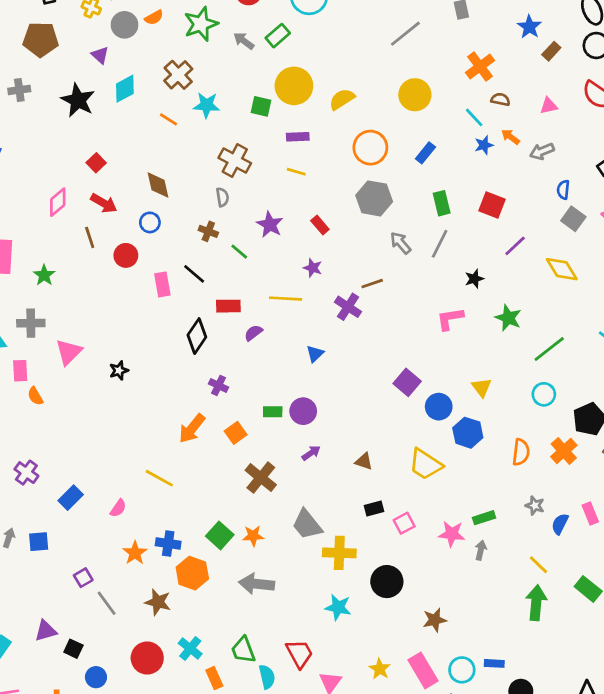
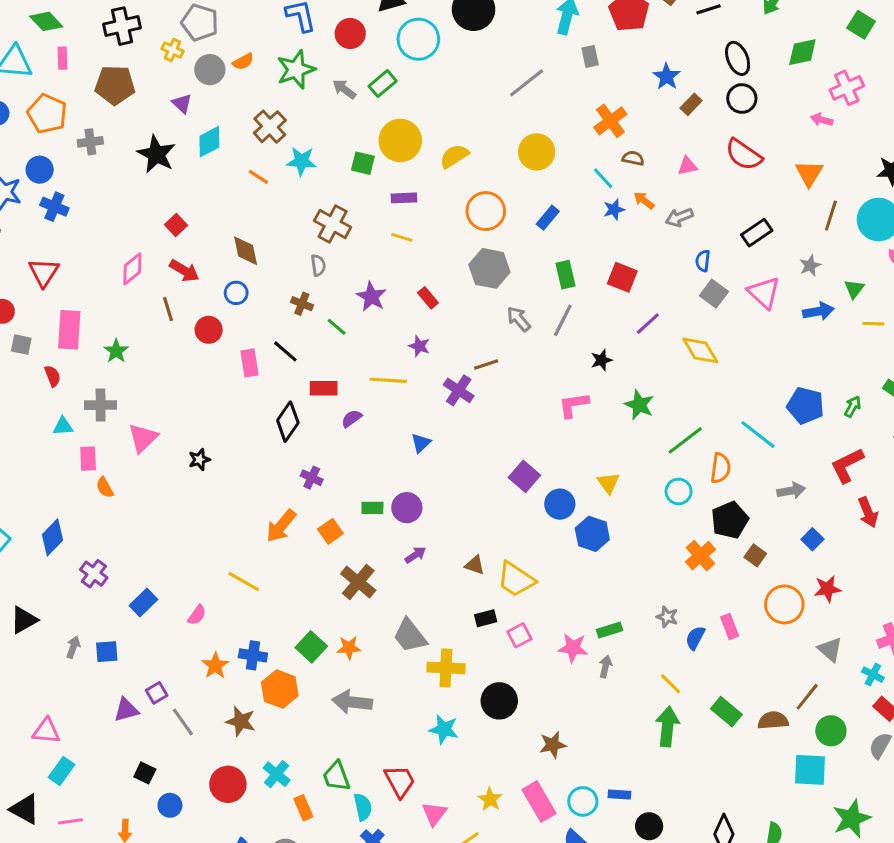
orange semicircle: (521, 452) -> (721, 468), moved
yellow trapezoid: (425, 464) -> (516, 579), moved
purple triangle: (46, 631) -> (126, 710), moved

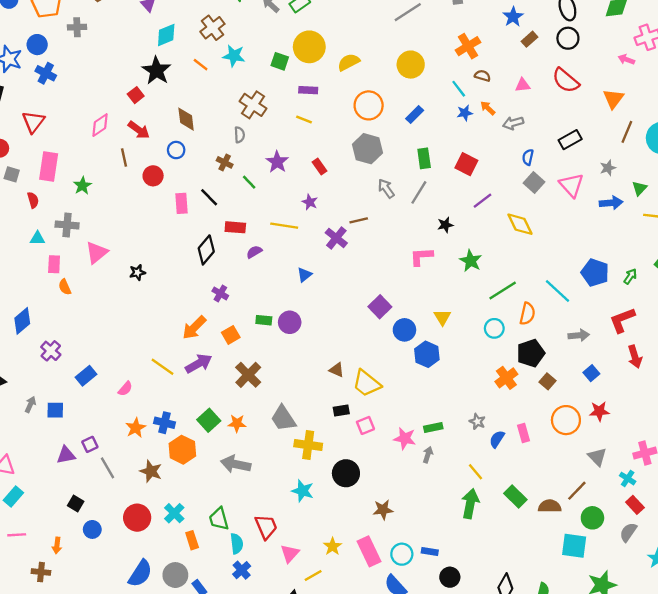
black star: (156, 154) -> (156, 71), moved
purple arrow: (415, 555) -> (199, 364), moved, size x1.6

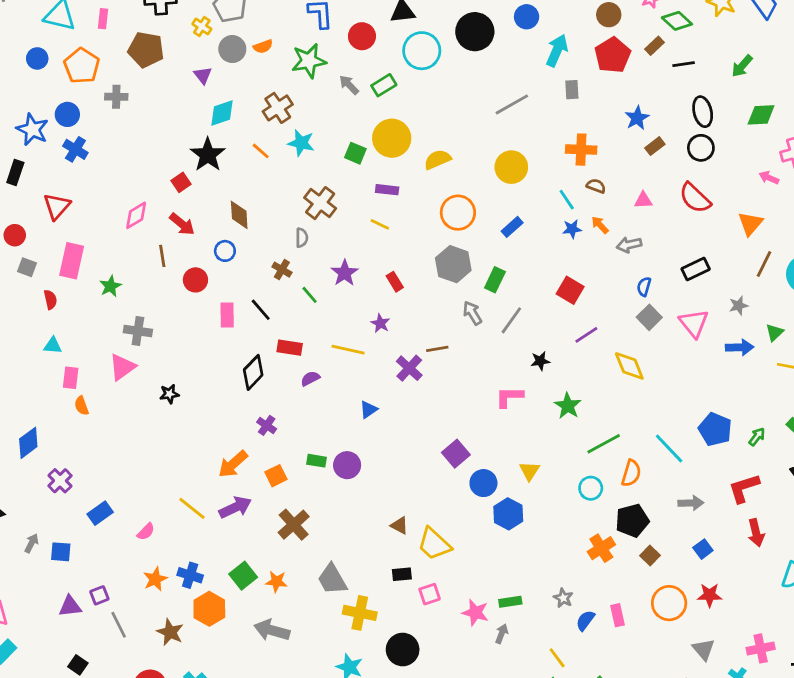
orange cross: (468, 46) -> (581, 150), turned 30
green rectangle: (424, 158) -> (495, 280), moved, turned 30
gray cross: (67, 225) -> (138, 331), moved

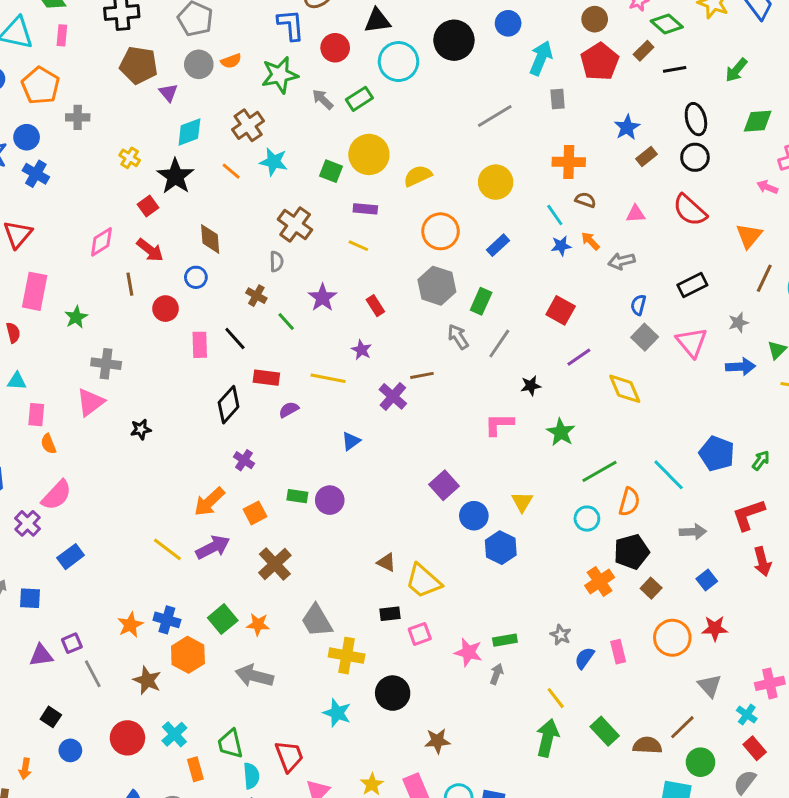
yellow cross: (202, 26) -> (130, 158), moved
brown pentagon: (146, 50) -> (139, 65), moved
pink semicircle: (146, 532) -> (57, 495), moved, size x1.6

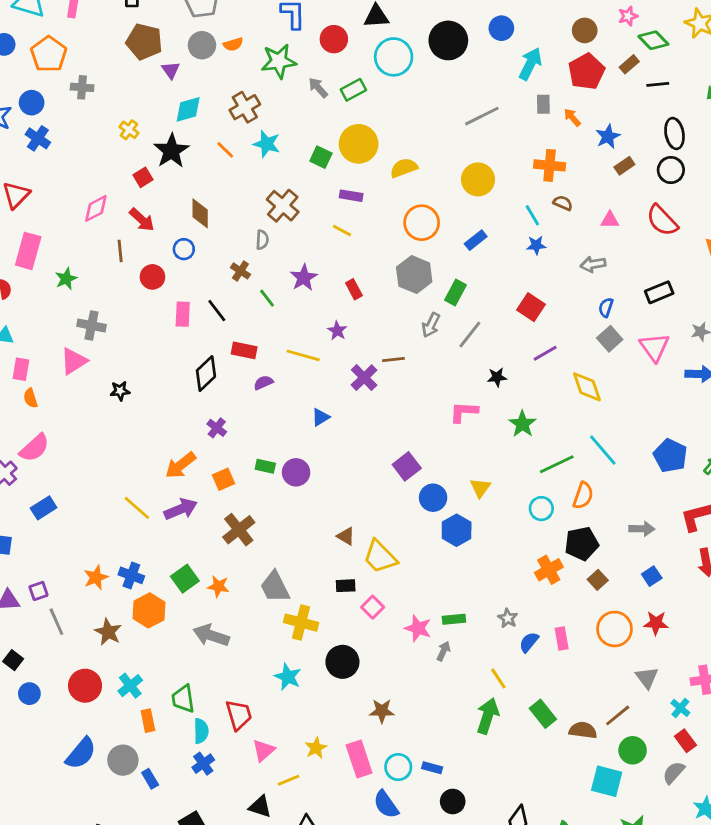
orange arrow: (590, 241) -> (572, 117), moved
gray arrow: (458, 337) -> (431, 325), turned -125
cyan line: (669, 475) -> (603, 450), moved
pink square: (420, 634) -> (373, 607), turned -30

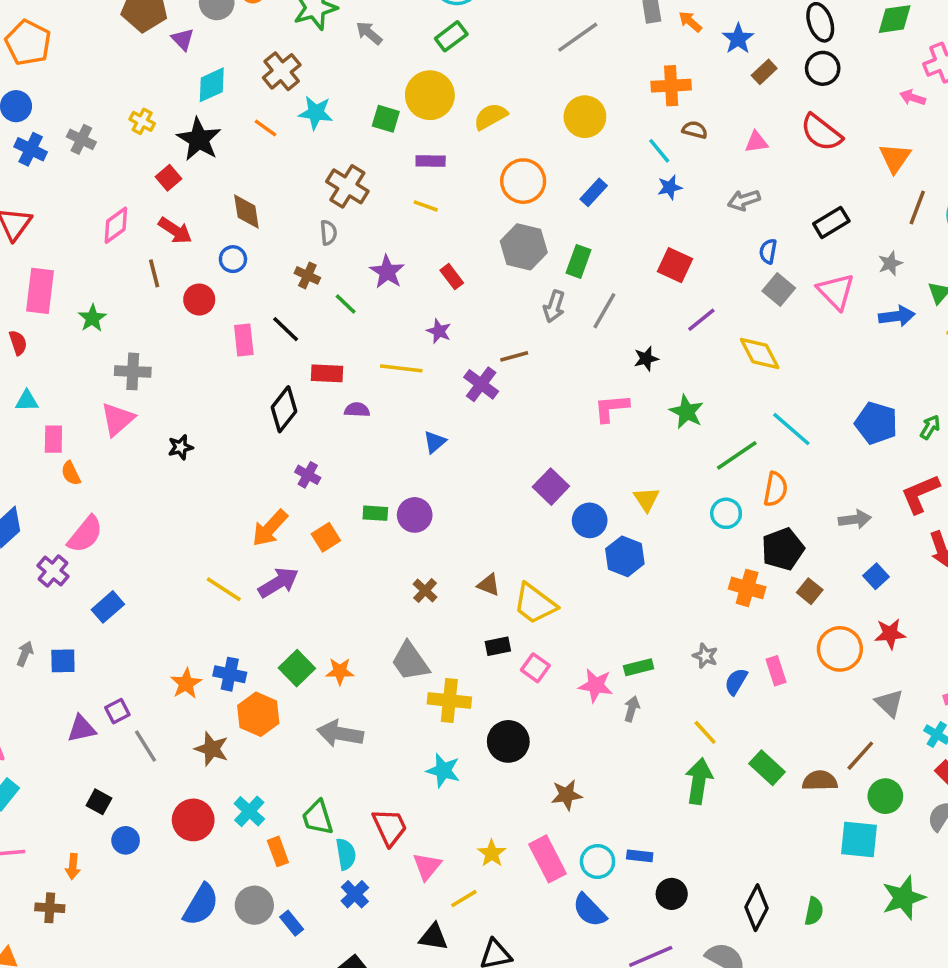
gray cross: (82, 87) -> (81, 139), moved, turned 30
green rectangle: (353, 90) -> (451, 36), moved
purple semicircle: (263, 383) -> (357, 410), turned 36
brown cross: (239, 530) -> (425, 591), moved, size x0.6
orange cross: (549, 570) -> (747, 588), turned -36

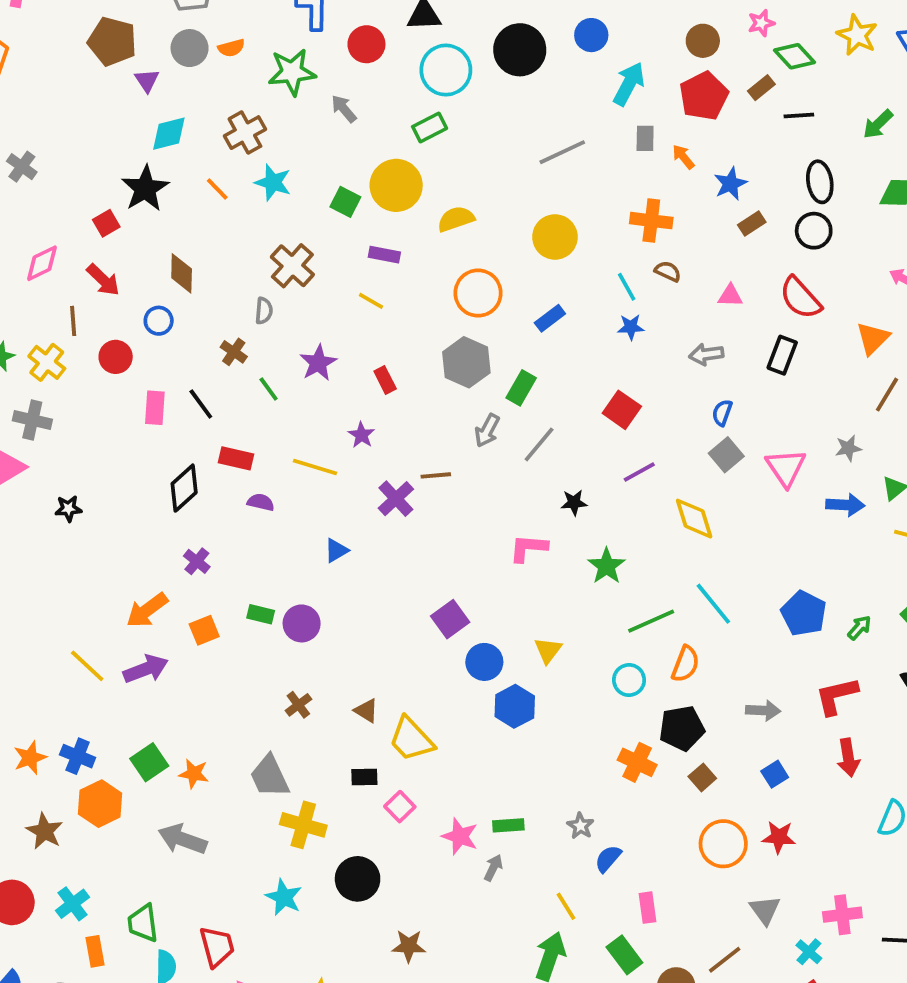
yellow cross: (142, 121) -> (47, 362), moved, size x1.4
black rectangle: (831, 222) -> (782, 355), moved, turned -48
pink rectangle: (776, 671) -> (647, 908), moved

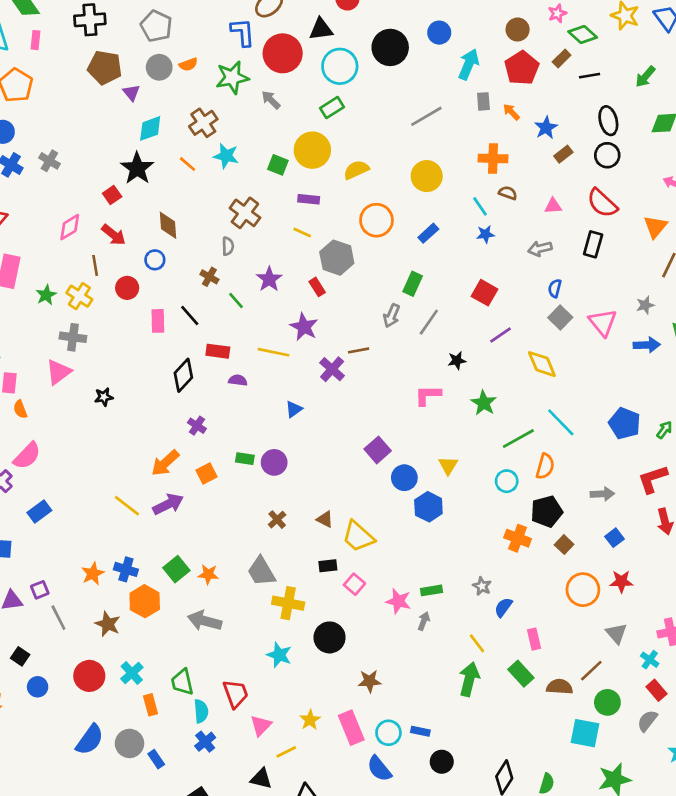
red circle: (366, 44) -> (283, 53), size x1.5
gray hexagon: (466, 362) -> (337, 258), moved
purple star: (361, 435) -> (304, 327), size x1.5

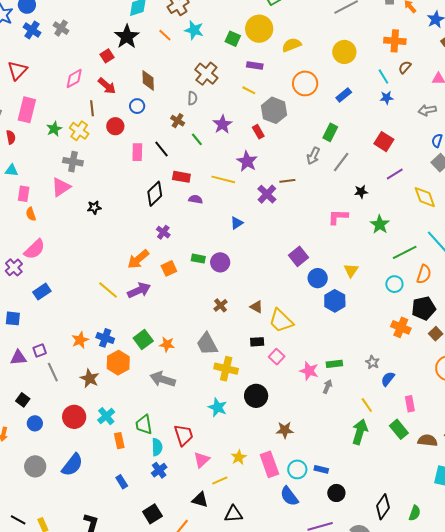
brown semicircle: (508, 193) -> (405, 67), turned -72
gray circle: (130, 743) -> (35, 466), moved

